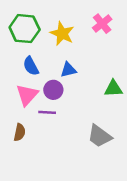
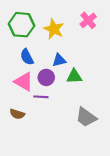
green triangle: (113, 89) -> (74, 76), moved
pink triangle: (27, 95) -> (24, 82), turned -42
brown semicircle: (20, 132) -> (17, 114), turned 96

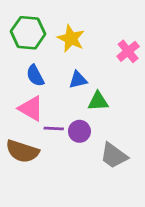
pink cross: (88, 20) -> (128, 51), moved
purple circle: (46, 77) -> (79, 131), moved
brown semicircle: (17, 114) -> (22, 151), size x1.6

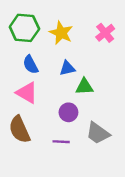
pink cross: (128, 51) -> (105, 33), moved
purple line: (54, 128) -> (61, 142), moved
brown semicircle: (22, 151) -> (20, 129), turned 48

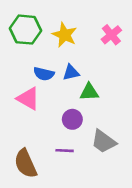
blue semicircle: (31, 65) -> (44, 74), moved, turned -48
brown semicircle: (20, 129) -> (26, 164), moved

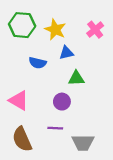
blue triangle: (71, 72) -> (66, 53), moved
pink triangle: (28, 99) -> (19, 100), moved
gray trapezoid: (104, 141) -> (83, 143), moved, turned -35

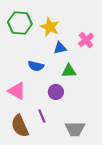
pink cross: (95, 30) -> (86, 40), moved
blue semicircle: (38, 63) -> (36, 66), moved
purple line: (55, 128) -> (42, 116), moved, turned 64

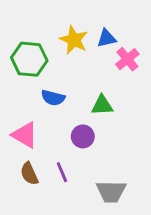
green hexagon: (20, 23) -> (29, 59), moved
blue triangle: (60, 48) -> (107, 38), moved
brown semicircle: (20, 126) -> (29, 174), moved, size x0.7

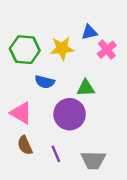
yellow star: (74, 40) -> (62, 48), moved, turned -30
purple circle: (83, 136) -> (70, 114), size x1.6
purple line: (62, 172) -> (56, 154), moved

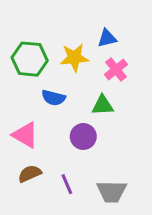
pink cross: (107, 50) -> (116, 70), moved
purple circle: (70, 114) -> (83, 136), size x0.7
brown semicircle: (25, 145) -> (30, 174), turned 90

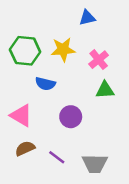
blue triangle: (107, 38) -> (87, 18), moved
green triangle: (103, 105) -> (105, 90), moved
purple line: (67, 184) -> (57, 157), turned -30

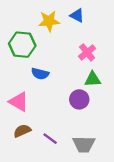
blue triangle: (87, 18) -> (77, 15), turned 40
yellow star: (63, 49) -> (49, 21), moved
purple circle: (71, 117) -> (79, 99), moved

